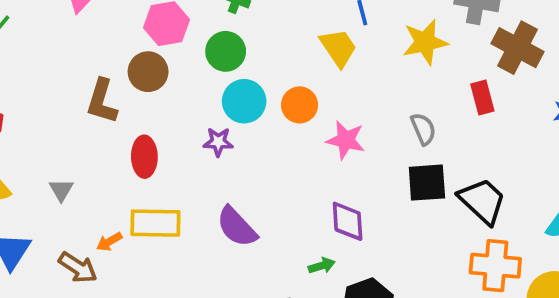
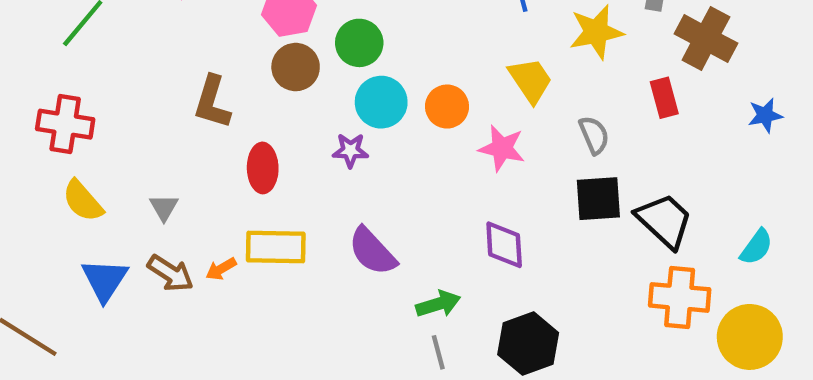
yellow trapezoid: (338, 48) -> (530, 80), moved
brown circle: (148, 72) -> (296, 67), moved
green arrow: (322, 266) -> (438, 304), moved, size x1.4
brown arrow: (78, 267) -> (170, 273), moved

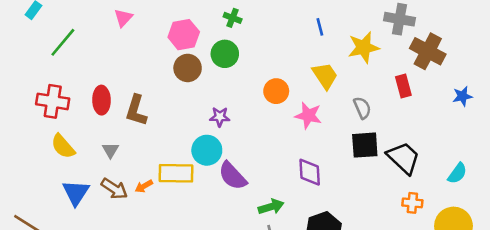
brown L-shape: (212, 102) -> (136, 110), moved
cyan circle: (381, 102) -> (207, 150), moved
red ellipse: (263, 168) -> (101, 100), moved
orange cross: (680, 297) -> (412, 203), size x0.6

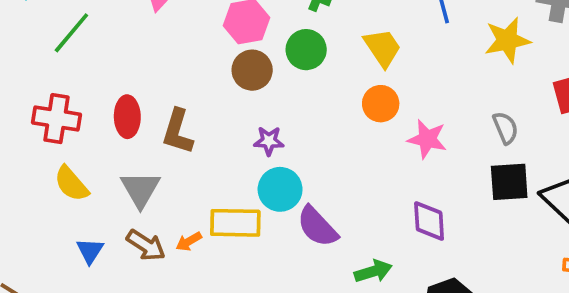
yellow trapezoid: (325, 76) -> (383, 48), moved
purple star: (220, 117) -> (269, 141), moved
gray triangle: (110, 150) -> (140, 189), size x1.6
blue triangle: (76, 193) -> (90, 251), size x0.7

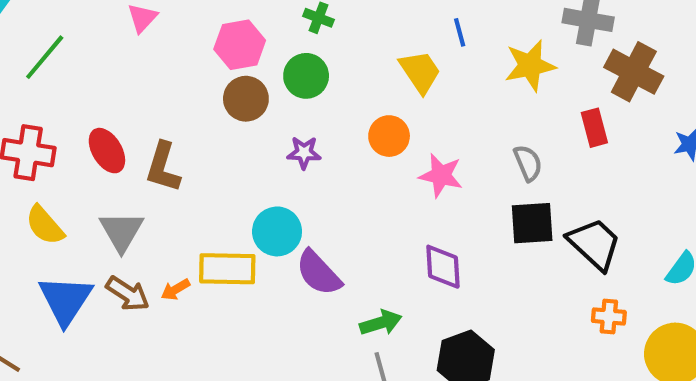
yellow trapezoid: (383, 48) -> (420, 72), moved
red ellipse: (127, 117) -> (107, 151), turned -30
purple star: (269, 141) -> (304, 153), moved
blue triangle: (90, 251) -> (65, 300), size x1.8

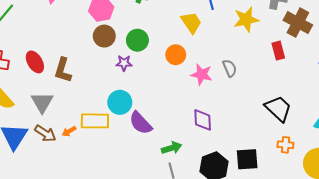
green circle: (306, 76) -> (137, 40), moved
purple star: (304, 153) -> (124, 63), moved
gray semicircle: (528, 163) -> (230, 68), moved
black square: (532, 223) -> (247, 159), moved

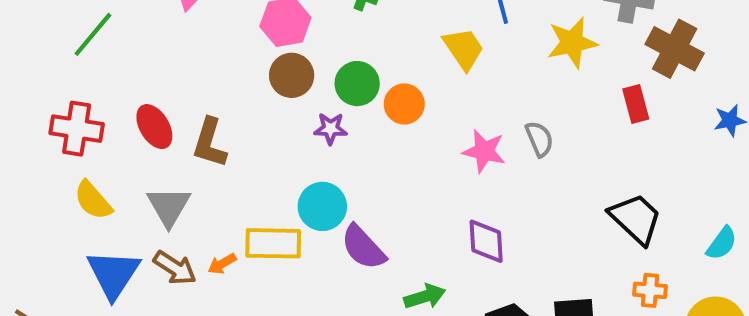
orange circle: (176, 55) -> (404, 104), moved

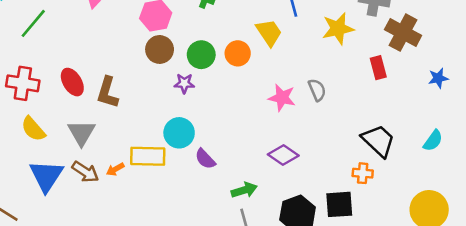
orange circle: (404, 104) -> (238, 53), moved
purple diamond: (486, 241) -> (283, 155), turned -52
cyan semicircle: (722, 243) -> (433, 141), moved
purple semicircle: (363, 247) -> (205, 159), size x0.7
orange cross: (650, 290) -> (363, 173), moved

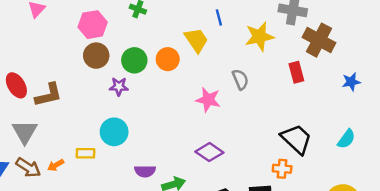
gray semicircle: (317, 90) -> (240, 79), moved
brown L-shape: (107, 92) -> (49, 95), turned -120
yellow rectangle: (148, 156) -> (85, 153), size x0.6
purple semicircle: (205, 159) -> (145, 171), moved, turned -48

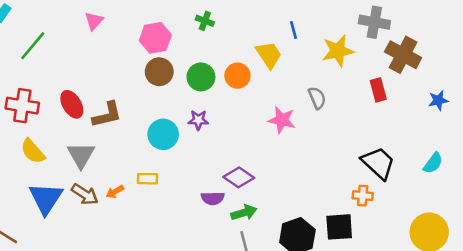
purple star: (119, 87) -> (198, 120), moved
cyan circle: (114, 132) -> (163, 134), moved
purple diamond: (209, 152) -> (239, 177), moved

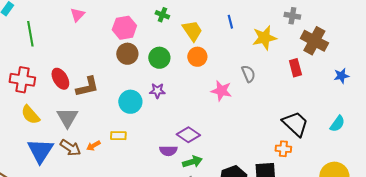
gray cross: (374, 22) -> (292, 16), size x0.7
green line: (33, 46) -> (30, 34), turned -50
yellow trapezoid: (269, 55) -> (192, 31), moved
orange circle: (237, 76) -> (197, 57), moved

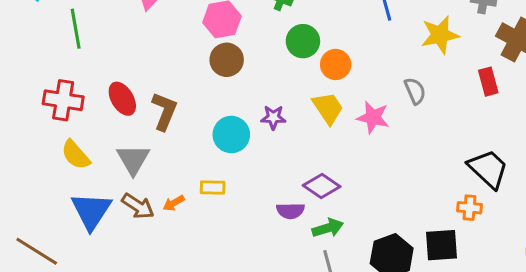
yellow trapezoid: (192, 31) -> (328, 108), moved
green circle: (159, 58) -> (303, 41), moved
brown L-shape: (87, 87) -> (164, 111), turned -55

